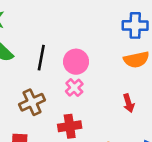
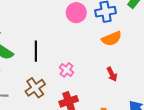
pink circle: (76, 62) -> (76, 13), moved

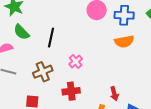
red arrow: (112, 74) -> (114, 94), moved

